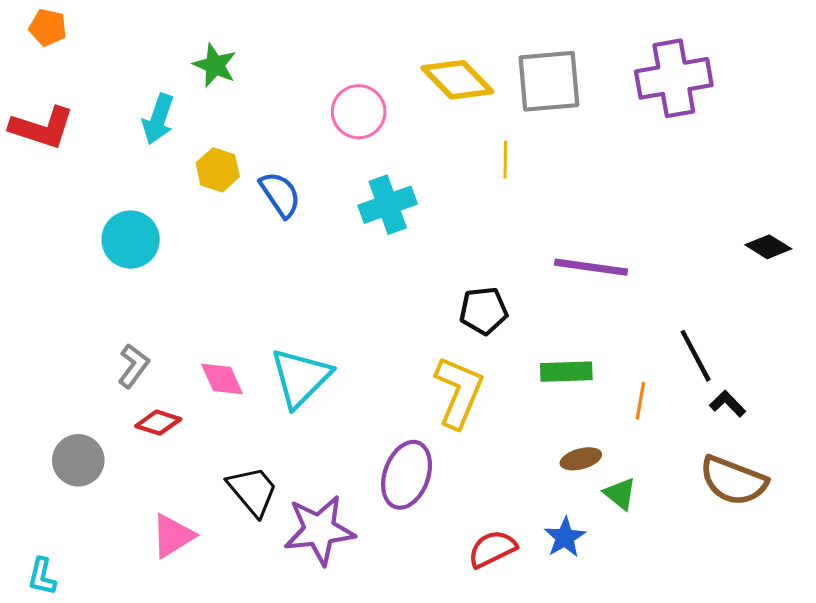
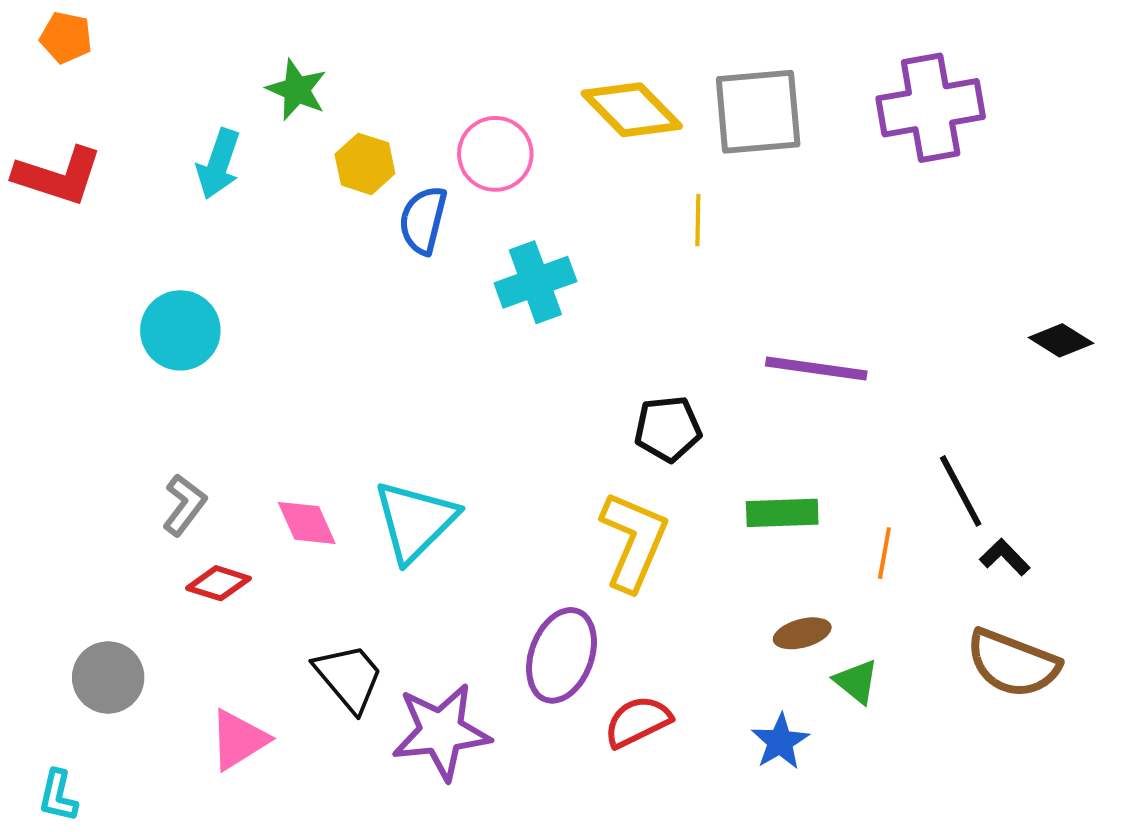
yellow hexagon: (218, 170) -> (365, 164), moved
blue semicircle: (280, 194) -> (423, 220), moved, turned -132
gray circle: (78, 460) -> (108, 677), moved
red semicircle: (492, 549) -> (638, 722), moved

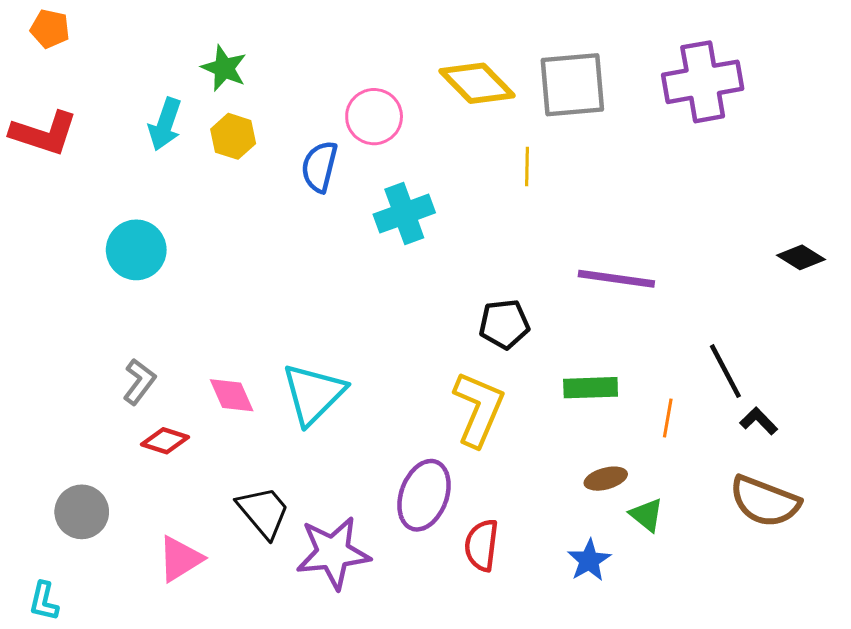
yellow hexagon: (365, 164) -> (233, 136), moved
red semicircle: (638, 722) -> (482, 545), turned -57

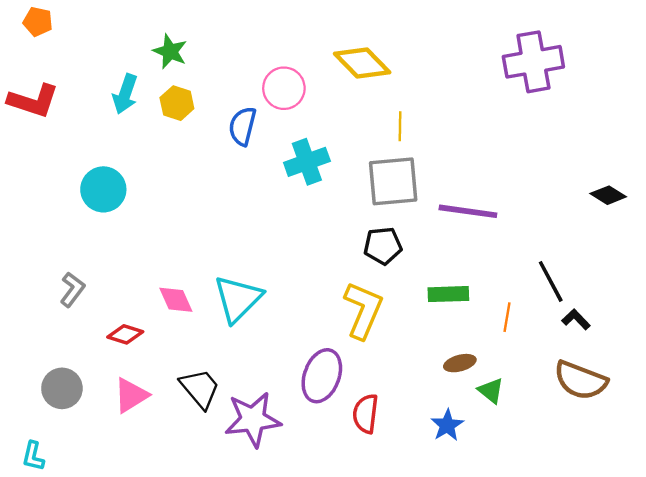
gray square: (572, 85) -> (393, 181), moved
gray L-shape: (139, 382) -> (72, 289), moved
pink triangle: (180, 559) -> (131, 395), moved

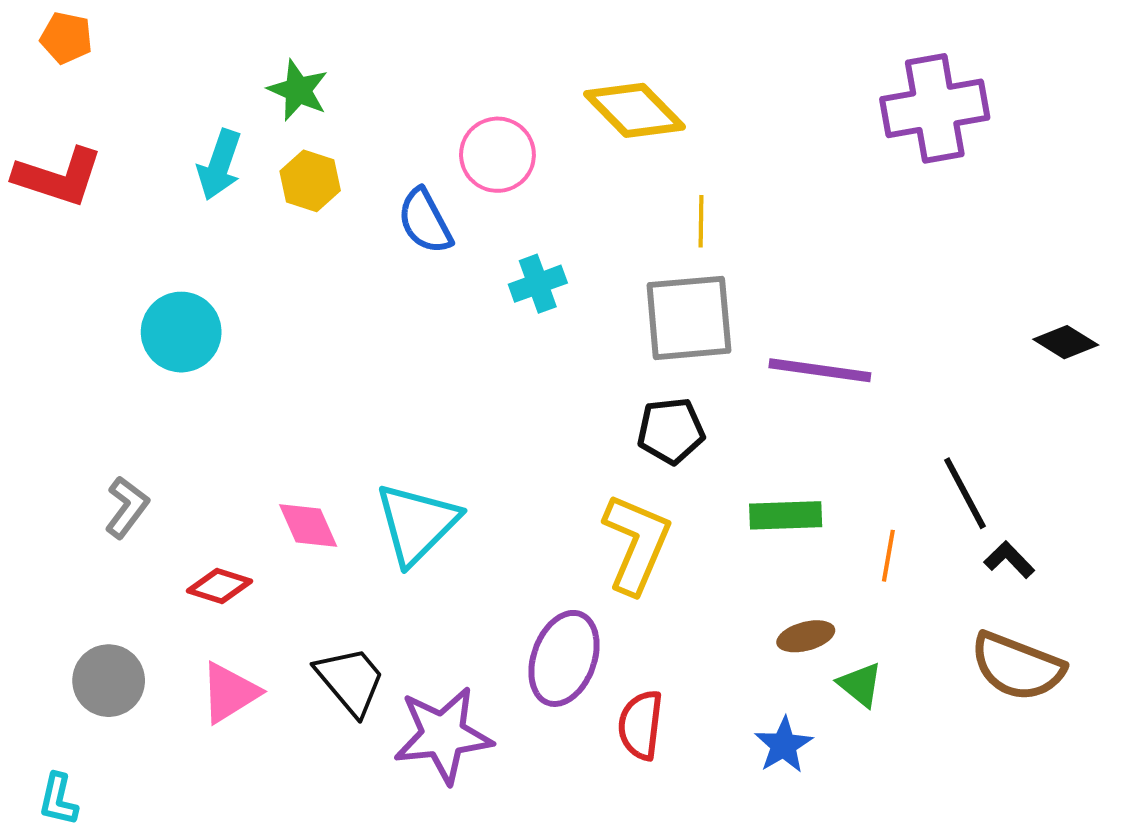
blue semicircle: (242, 126) -> (425, 221), turned -42
cyan cross: (307, 162) -> (538, 284), size x0.7

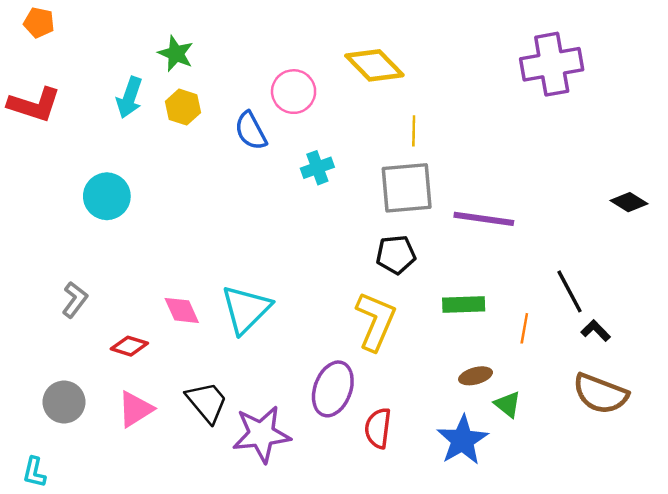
blue star: (784, 745) -> (462, 440), size x1.5

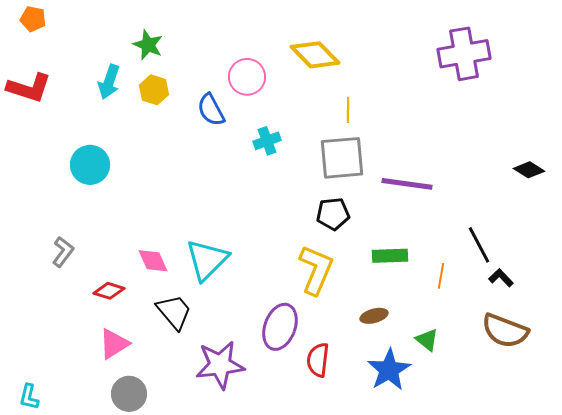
brown ellipse: (476, 376) -> (374, 316), moved
gray circle: (64, 402) -> (129, 394), moved
black trapezoid: (207, 402) -> (174, 312), moved

